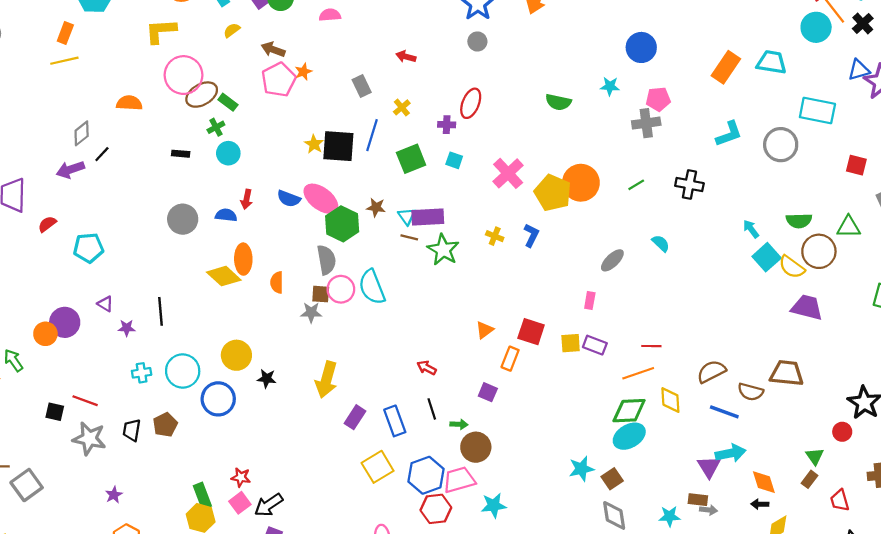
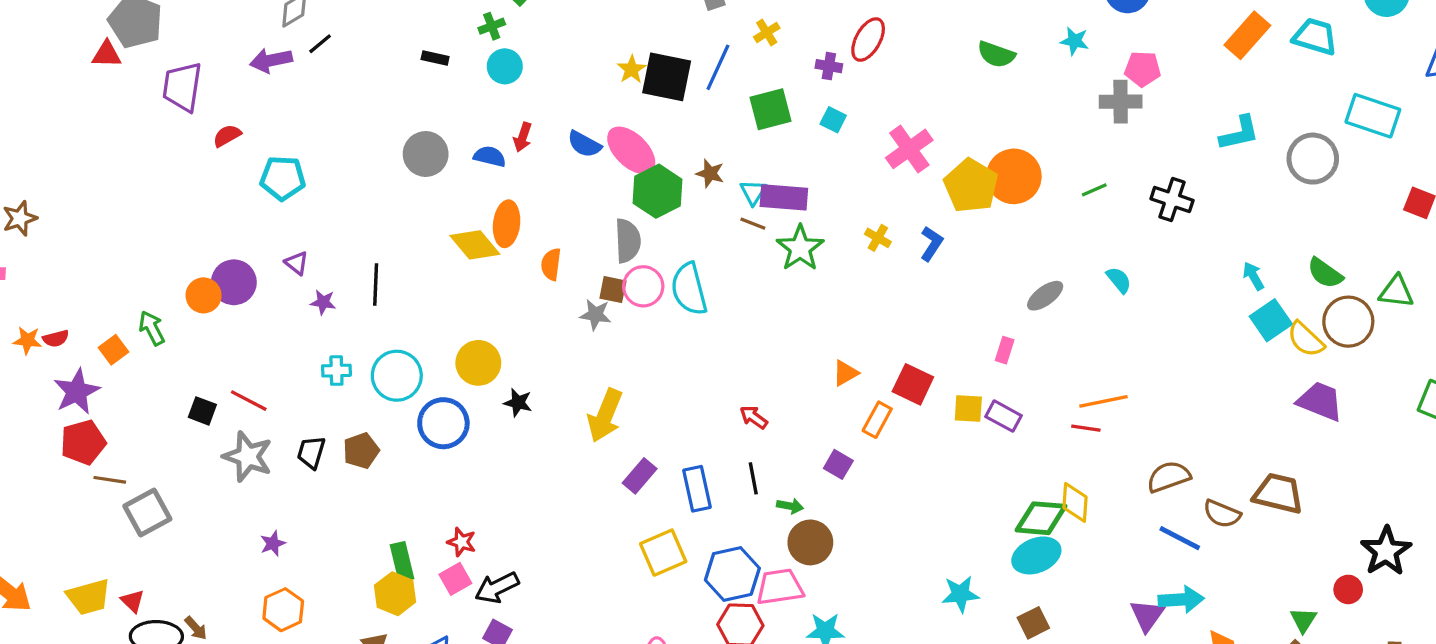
green semicircle: (799, 221) -> (1325, 273), turned 30
orange line: (638, 373) -> (1103, 401), moved
yellow diamond: (670, 400) -> (1075, 502), moved
brown square: (612, 479) -> (1033, 623), moved

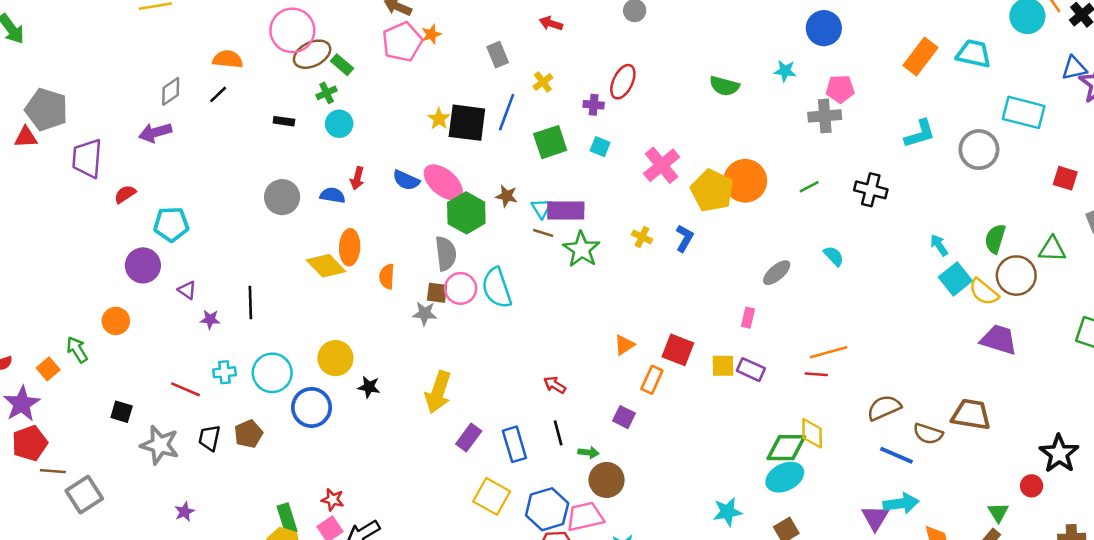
black line: (320, 44) -> (218, 94), moved
green semicircle: (1325, 273) -> (995, 239), turned 76
purple circle: (234, 282) -> (143, 265), moved
red line: (249, 401) -> (186, 389), moved
yellow square: (663, 553) -> (492, 496), turned -33

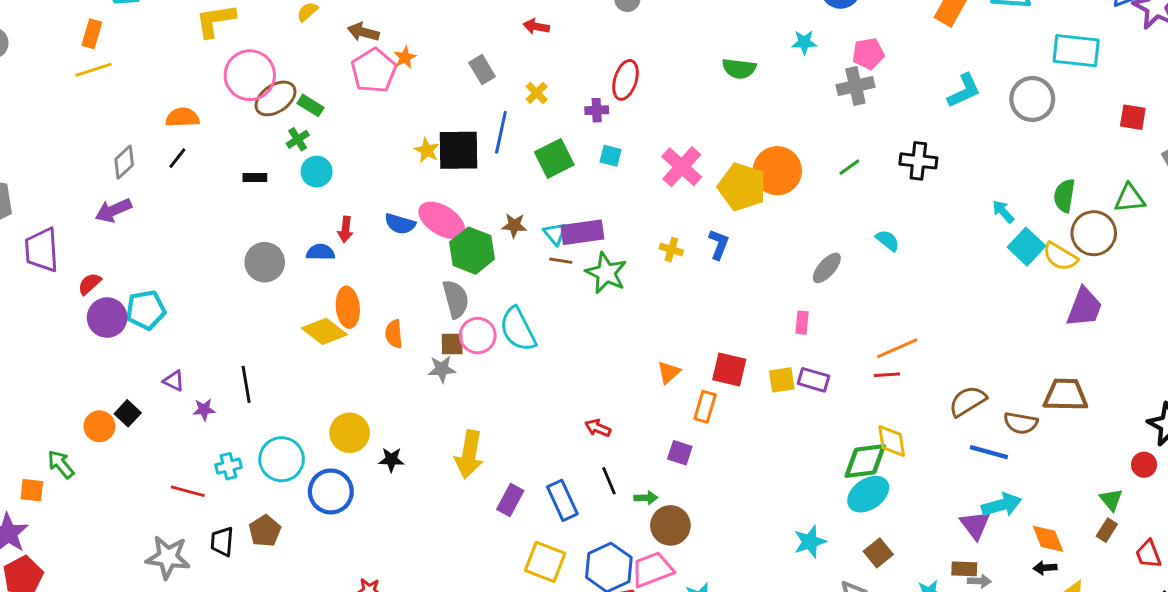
purple circle: (143, 265) -> (107, 318), moved
purple trapezoid: (999, 340) -> (1084, 307), turned 102
orange square: (48, 369) -> (32, 490), turned -35
black square: (122, 412) -> (128, 413), moved, turned 35

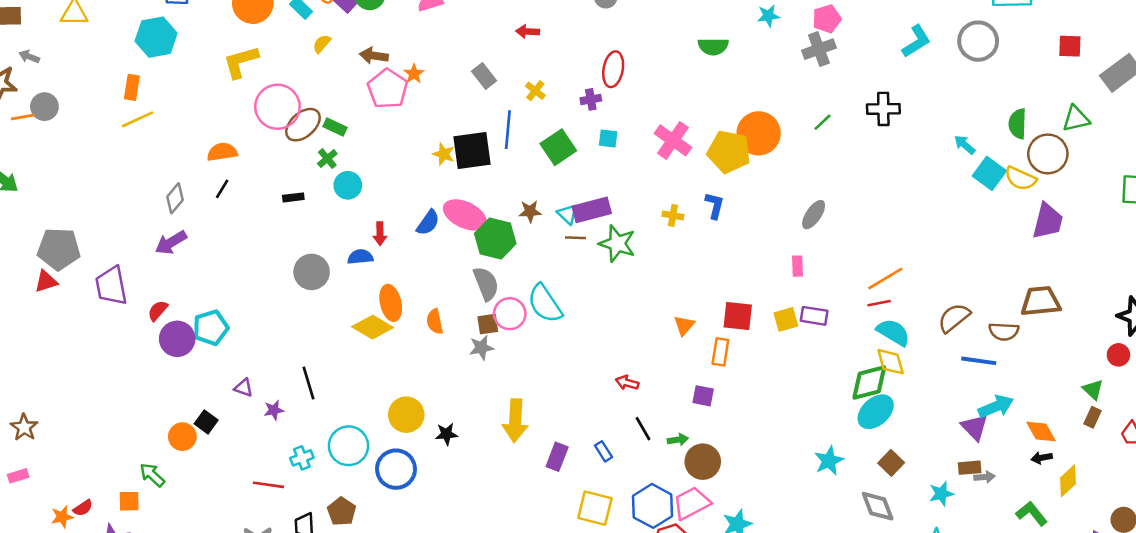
blue semicircle: (400, 224) -> (428, 223), turned -64
cyan semicircle: (888, 240) -> (893, 332), moved, size x1.5
blue rectangle: (562, 500) -> (604, 451), size x0.6

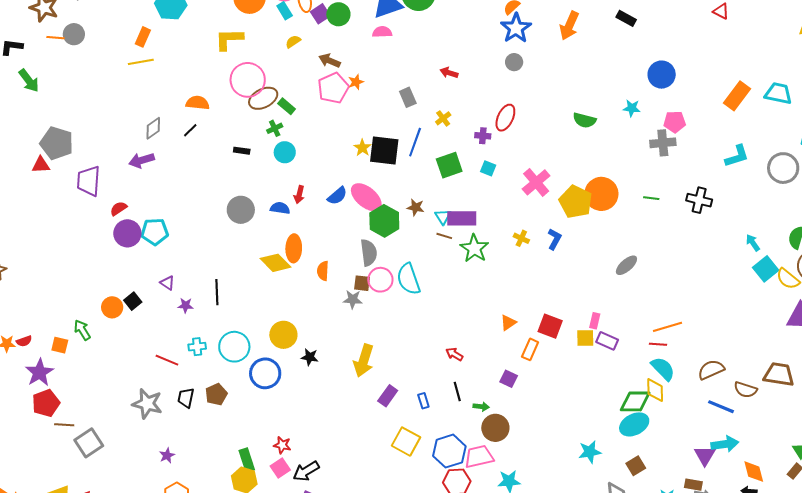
green line: (822, 122) -> (651, 198), turned 35
pink rectangle: (798, 266) -> (595, 321), moved

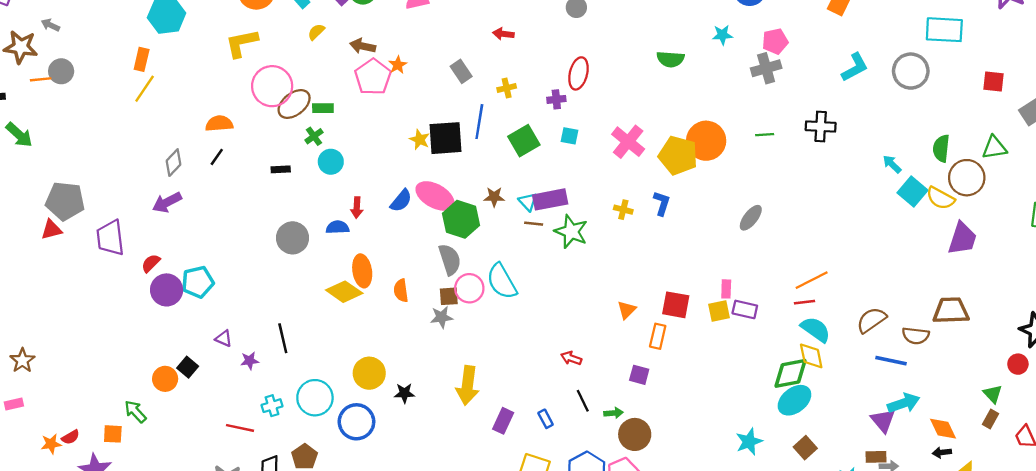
yellow line: (141, 62) -> (145, 89), turned -35
green rectangle: (287, 106) -> (323, 108), turned -30
yellow cross: (443, 118) -> (507, 88), turned 35

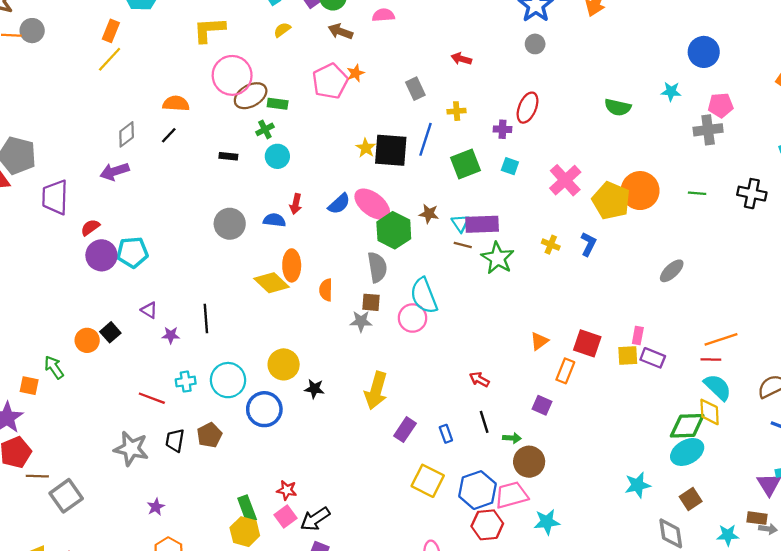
brown arrow: (363, 46) -> (340, 31), moved
pink circle: (469, 288) -> (413, 318), moved

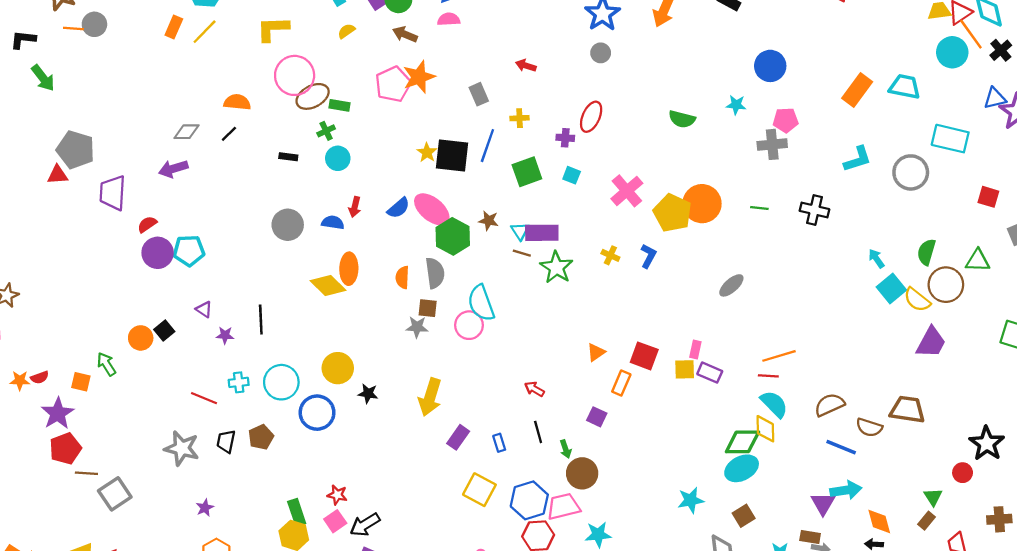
yellow line: (110, 59) -> (205, 32), moved
orange star: (356, 73) -> (419, 77), size x1.8
gray diamond: (127, 134) -> (186, 132), turned 35
orange semicircle: (326, 290) -> (402, 277), moved
green arrow: (512, 438) -> (566, 449), turned 66

